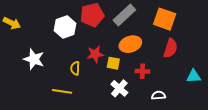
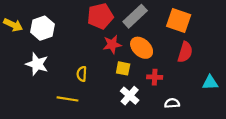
white hexagon: (65, 27) -> (42, 28), moved
orange ellipse: (130, 44) -> (142, 48), turned 60
red star: (95, 54) -> (112, 44), moved

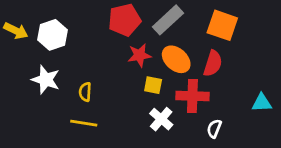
red semicircle: (185, 52) -> (213, 63), moved
yellow semicircle: (82, 74) -> (85, 92), moved
red cross: (155, 77) -> (192, 96), size x1.6
white semicircle: (172, 103) -> (214, 129), turned -64

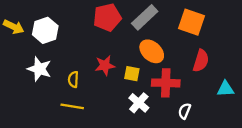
red star: (139, 55) -> (105, 65), moved
red semicircle: (213, 63) -> (201, 61), moved

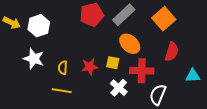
orange square: (191, 22) -> (164, 19), turned 30
red star: (105, 65) -> (90, 67), moved
white semicircle: (184, 111) -> (158, 95), size x1.5

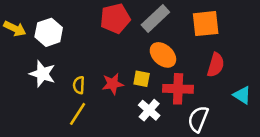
orange square: (164, 19) -> (206, 24), turned 35
cyan triangle: (193, 76) -> (242, 95), turned 35
yellow line: (62, 91) -> (78, 114), turned -66

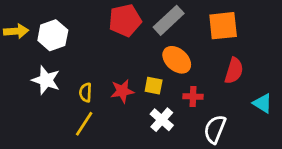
yellow arrow: (15, 29) -> (16, 31), turned -30
red cross: (178, 89) -> (193, 97), size x0.6

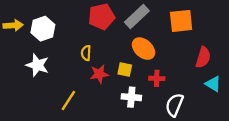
red semicircle: (234, 71) -> (203, 57), moved
yellow semicircle: (86, 92) -> (86, 53), moved
white cross: (162, 120) -> (131, 97), turned -36

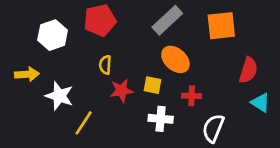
red pentagon: (102, 17) -> (100, 20), moved
yellow arrow: (13, 25) -> (27, 74), moved
white star: (37, 65) -> (59, 96), moved

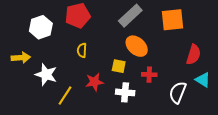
red star: (121, 90) -> (95, 82), moved
white semicircle: (213, 128) -> (178, 92), moved

